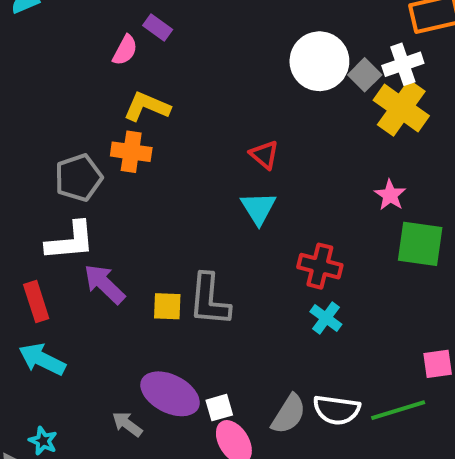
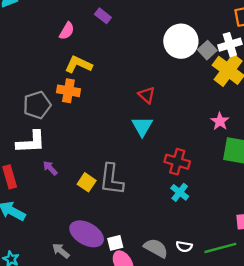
purple rectangle: (158, 27) -> (103, 16), moved
purple arrow: (104, 284) -> (50, 168), size x0.6
yellow square: (167, 306) -> (87, 182), turned 30
white semicircle: (336, 410) -> (184, 247), size x0.6
gray semicircle: (289, 414) -> (156, 248), turned -95

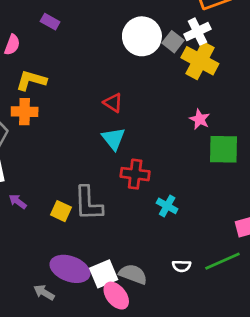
red cross: (177, 162) -> (135, 174), moved
white square: (115, 243) -> (104, 274), size x1.5
gray semicircle: (156, 248) -> (133, 274), moved

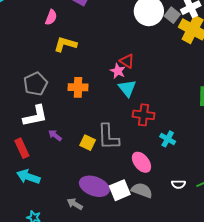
orange cross: (25, 112) -> (78, 87), moved
pink star: (200, 119) -> (118, 71), moved
pink ellipse: (116, 296) -> (141, 162), moved

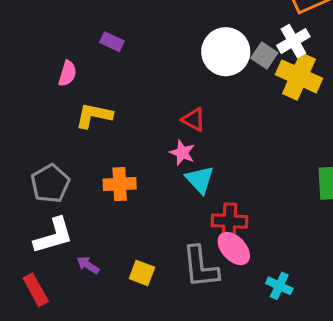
red triangle: (127, 61) -> (194, 120), moved
gray L-shape: (108, 137) -> (200, 267), moved
cyan cross: (168, 139) -> (279, 286), moved
pink ellipse: (141, 162) -> (234, 249), moved

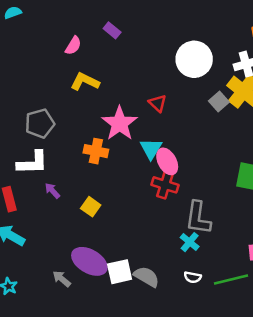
gray square: (264, 56) -> (219, 101), moved
pink star: (182, 153) -> (120, 123), moved, size x1.8
orange cross: (120, 184) -> (96, 151), moved
pink ellipse: (234, 249) -> (167, 161), moved
gray L-shape: (200, 267) -> (198, 218), moved

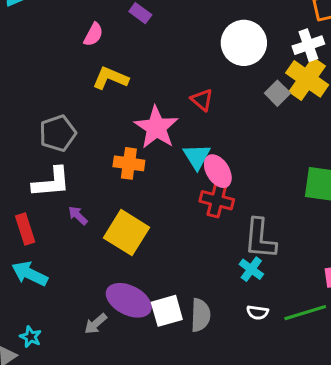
yellow square: (91, 207) -> (126, 233), size x1.8
gray semicircle: (147, 277) -> (201, 315), turned 65
gray arrow: (62, 279) -> (96, 324), turned -78

